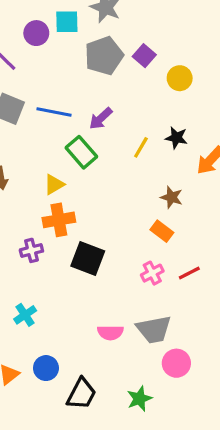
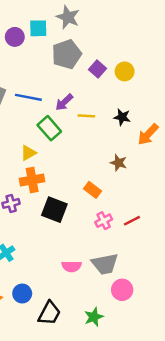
purple square: (144, 56) -> (97, 69), moved
yellow line: (141, 147) -> (86, 116), moved, turned 63
orange rectangle: (162, 231) -> (93, 190), moved

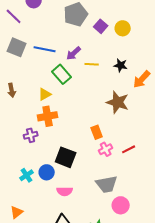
brown star: (118, 163) -> (118, 102), size x1.6
orange rectangle: (93, 190) -> (97, 132), moved, turned 32
black square: (54, 210) -> (66, 157), moved
pink semicircle: (72, 266) -> (65, 191), moved
blue circle: (22, 294) -> (47, 172), moved

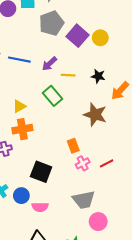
purple square: (101, 26) -> (77, 36), size x1.5
green rectangle: (62, 74) -> (53, 96), moved
blue circle: (47, 172) -> (21, 196), moved

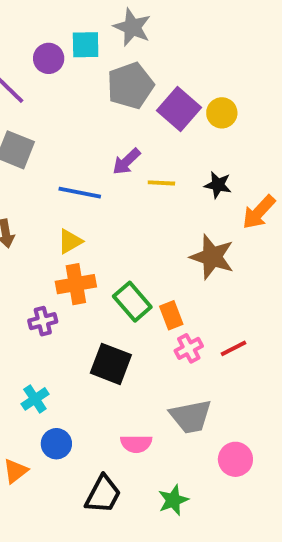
blue line: (19, 60) -> (80, 193), moved
green rectangle: (53, 96) -> (132, 302), moved
blue circle: (21, 196) -> (56, 444), moved
pink semicircle: (40, 207) -> (136, 444), moved
pink circle: (98, 222) -> (235, 459), moved

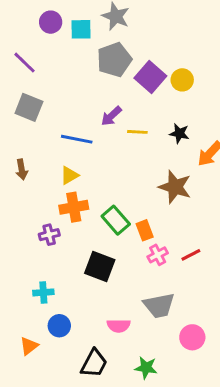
purple circle: (49, 58) -> (51, 22), moved
cyan cross: (35, 399) -> (43, 292), turned 30
green star: (173, 500) -> (146, 368), turned 30

